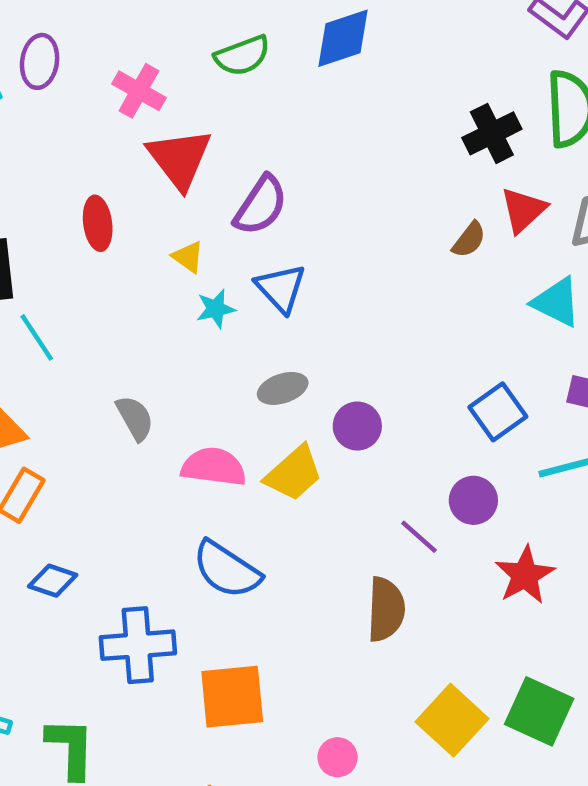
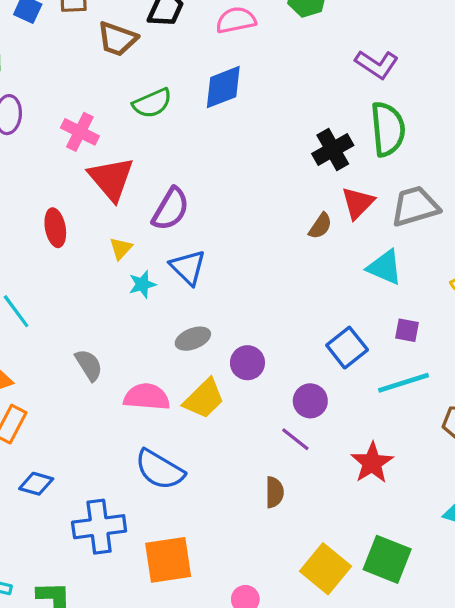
yellow triangle: (188, 257) -> (121, 248), turned 40
purple circle: (473, 500) -> (310, 401), moved
brown semicircle: (386, 609) -> (274, 492), size x0.7

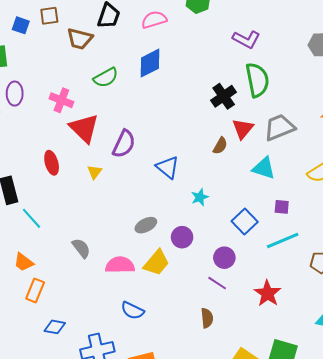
blue triangle: (188, 267) -> (168, 167), moved
cyan star: (142, 284) -> (200, 197), moved
blue semicircle: (160, 470) -> (133, 311), size x0.7

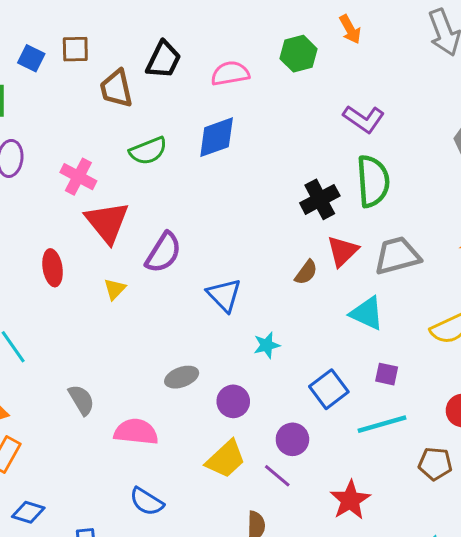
brown trapezoid: (80, 39) -> (116, 89), turned 56
yellow trapezoid: (156, 263) -> (226, 459), moved

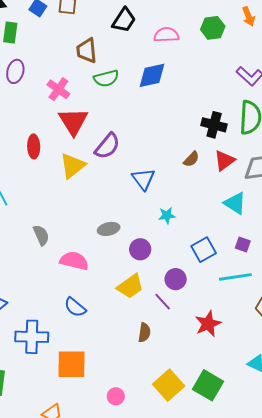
brown trapezoid: (116, 89) -> (87, 51), moved
black cross: (320, 199) -> (214, 125), turned 35
brown semicircle: (306, 272) -> (191, 159), moved
yellow triangle: (115, 289) -> (72, 166), size x1.8

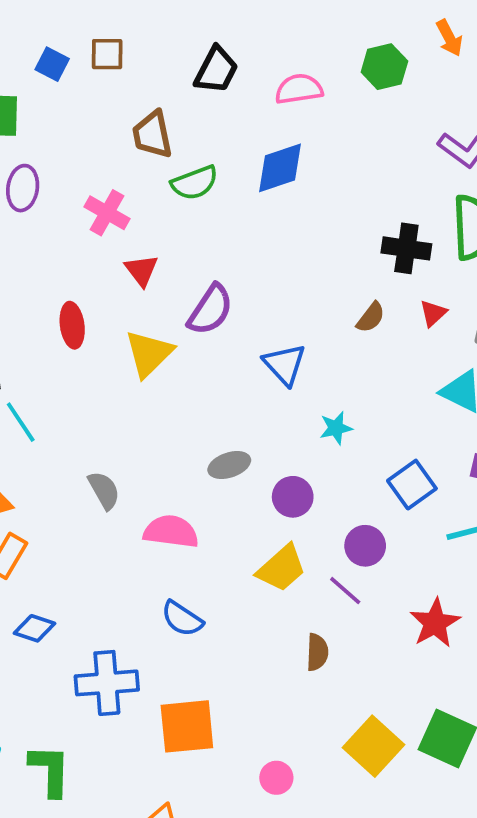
red triangle: (73, 121) -> (141, 270), size x0.6
red triangle: (224, 161) -> (433, 313), size x0.7

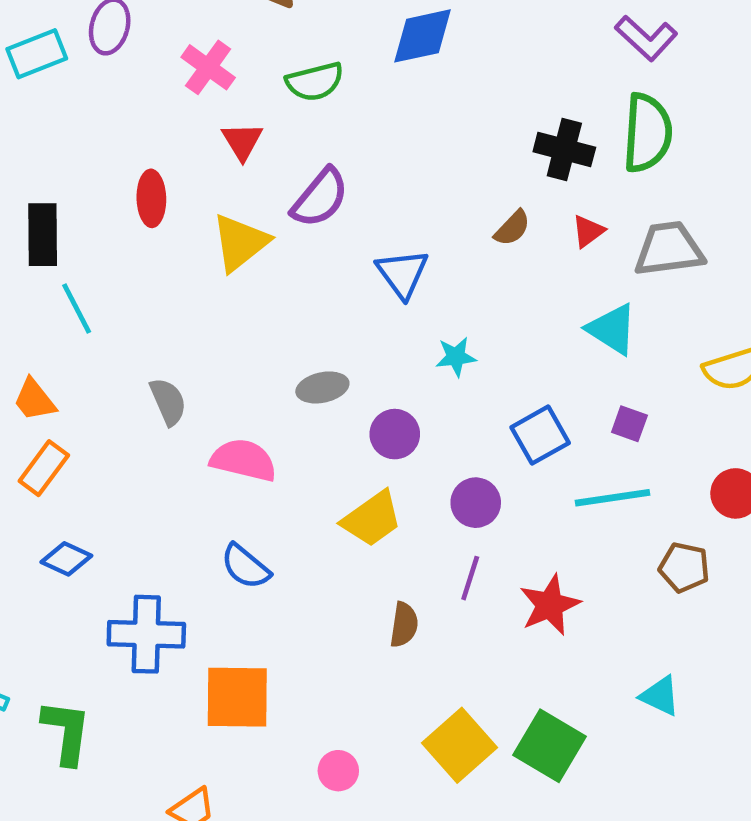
green semicircle: (195, 183) -> (315, 82), moved
purple line: (345, 591) -> (470, 578), moved, turned 60

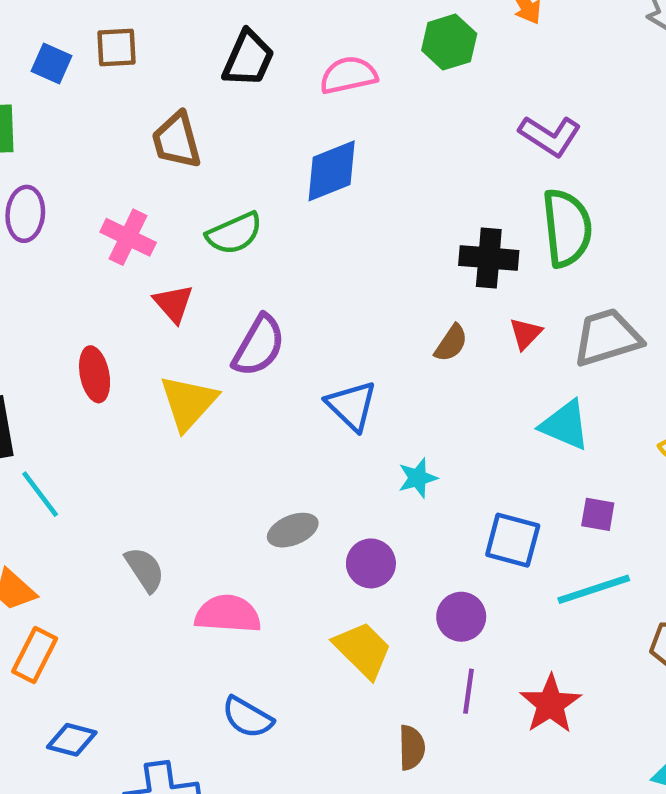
blue square: (540, 435) -> (513, 540), turned -36
yellow trapezoid: (372, 519) -> (363, 650), turned -90

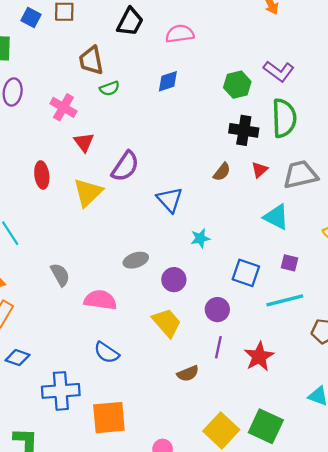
green hexagon: (449, 42) -> (237, 85), moved
blue diamond: (332, 171) -> (168, 81), size x0.7
green semicircle: (234, 233) -> (110, 88), moved, size x0.7
brown semicircle: (412, 748) -> (188, 374), turned 65

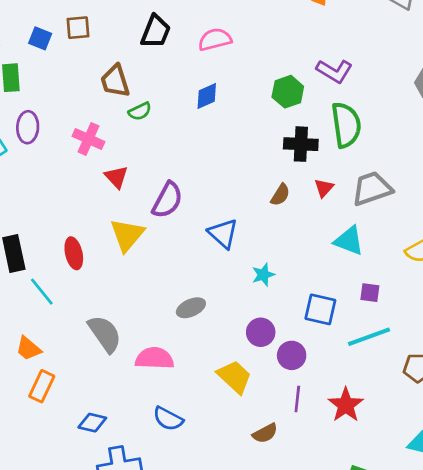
red ellipse: (42, 175) -> (74, 253), moved
gray semicircle: (60, 275) -> (105, 334), size x1.4
purple circle: (174, 280) -> (261, 332), moved
blue diamond: (17, 358) -> (92, 423), moved

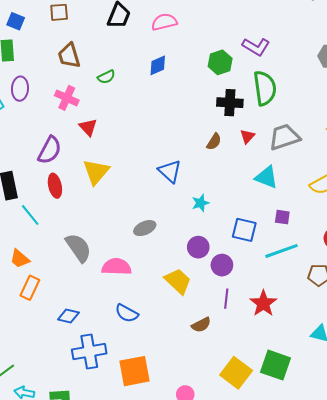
blue square: (40, 38) -> (16, 21), moved
brown trapezoid: (115, 81) -> (69, 56), moved
purple semicircle: (167, 200) -> (50, 150), moved

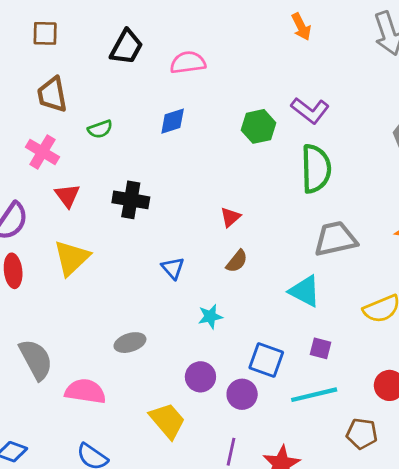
black cross: (230, 103) -> (131, 200), moved
red triangle: (247, 136) -> (230, 217), moved
brown semicircle: (214, 142) -> (237, 261), moved
blue triangle: (170, 171) -> (173, 268), size x0.7
purple circle: (222, 265) -> (242, 394), moved

